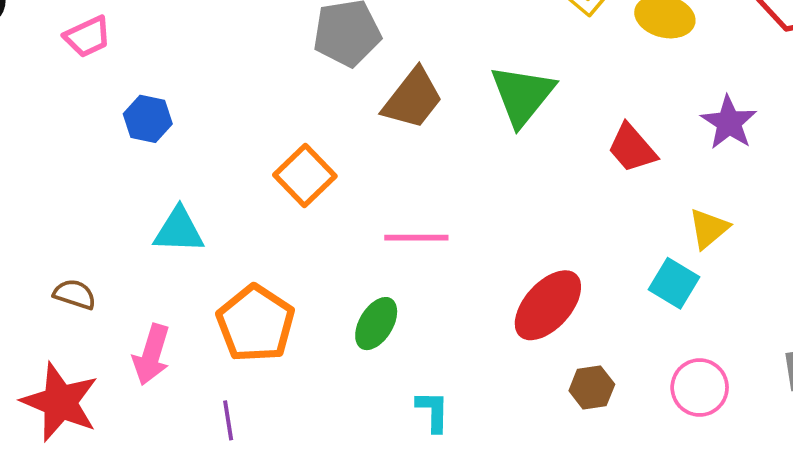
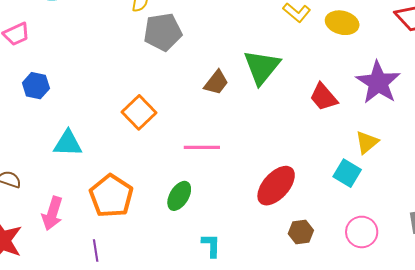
brown trapezoid: (413, 99) -> (216, 82), moved, size x0.7
blue hexagon: (148, 119) -> (36, 86), moved
purple star: (729, 123) -> (378, 82), size x1.4

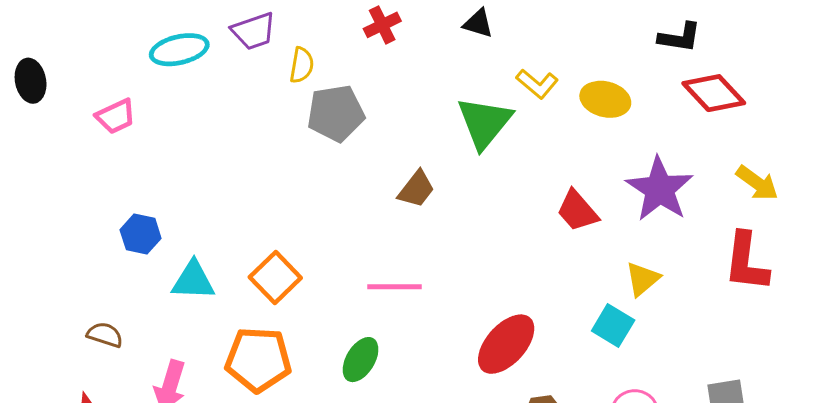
green triangle: (262, 67) -> (484, 123), moved
blue hexagon: (36, 86) -> (141, 234), moved
orange square: (139, 112) -> (275, 277), moved
orange pentagon: (111, 196) -> (258, 360), turned -30

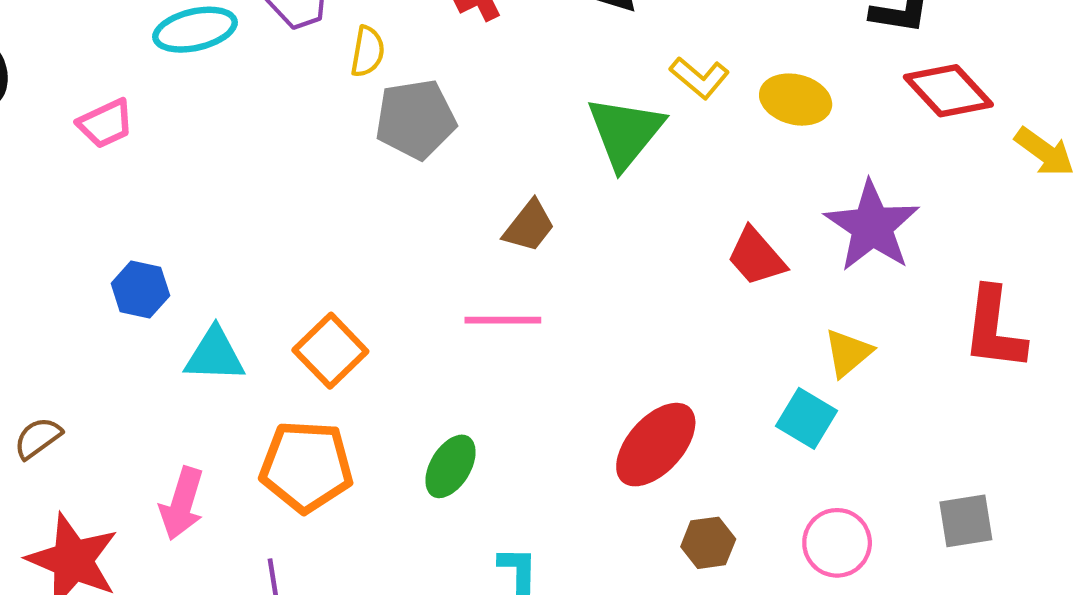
yellow arrow: (757, 183) -> (1045, 152), moved
pink line: (395, 287) -> (503, 320), moved
brown semicircle: (105, 335) -> (38, 438), moved, turned -54

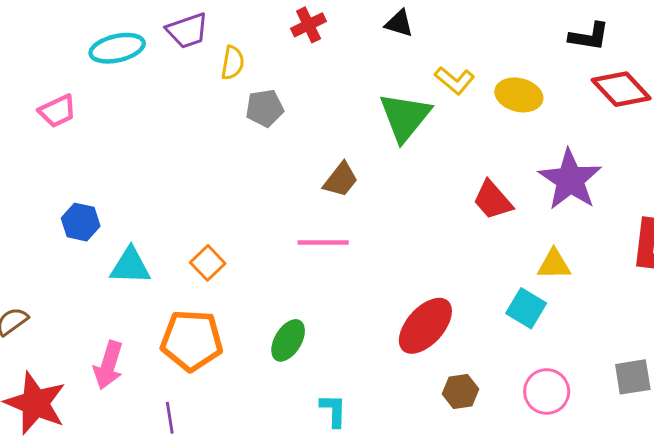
gray pentagon: (416, 119) -> (265, 108), size x0.7
orange square: (330, 351) -> (208, 263), size x0.7
yellow triangle: (848, 353) -> (554, 264), turned 39

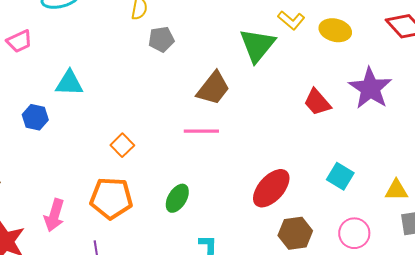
brown trapezoid: (341, 180) -> (213, 88), size x1.4
yellow triangle: (554, 264) -> (396, 190), moved
cyan triangle: (130, 266) -> (69, 83), moved
brown hexagon: (460, 392) -> (295, 233), size x1.4

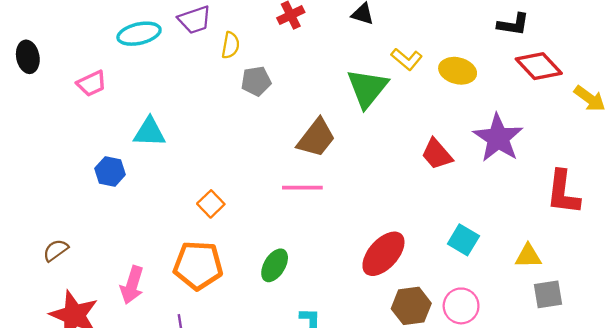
pink circle: (354, 233) -> (461, 306), moved

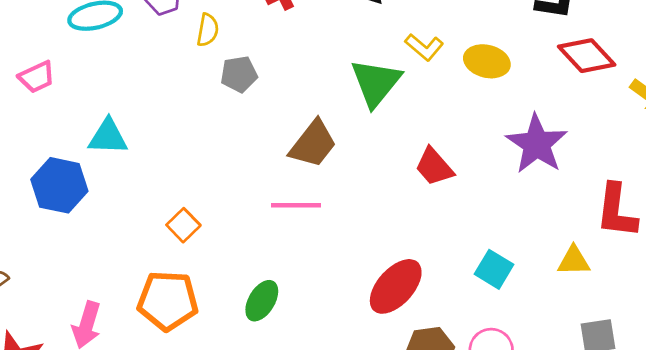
red trapezoid: (437, 154) -> (434, 167), moved
blue hexagon: (110, 172) -> (59, 185), size x1.5
yellow triangle: (528, 256) -> (574, 261), moved

